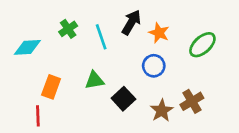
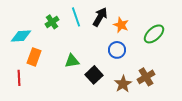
cyan line: (101, 37) -> (76, 17), moved
orange rectangle: (51, 87) -> (34, 57), moved
red line: (38, 116) -> (19, 78), moved

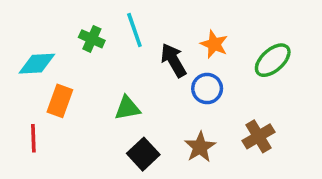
black arrow: (100, 17) -> (173, 60), moved, turned -60
green cross: (52, 22) -> (92, 39), turned -32
black square: (94, 75) -> (143, 154), moved
brown star: (123, 84) -> (200, 147), moved

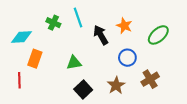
blue circle: (207, 89) -> (127, 58), moved

